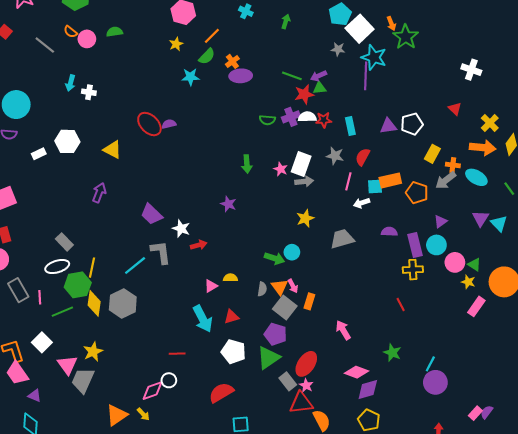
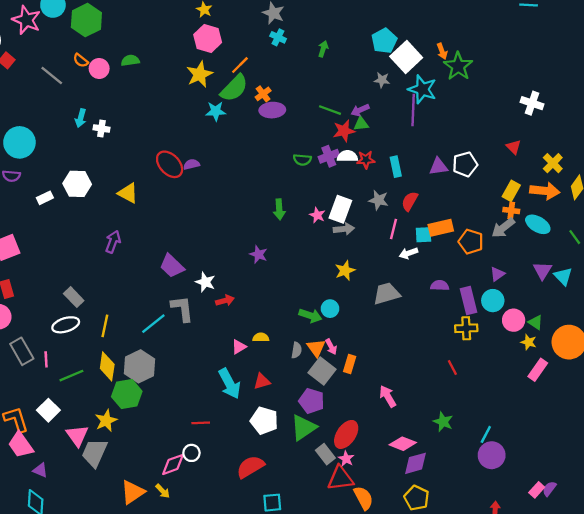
yellow star: (176, 44) -> (200, 74), size x1.6
green semicircle: (207, 56) -> (234, 88), size x1.5
yellow rectangle: (432, 154) -> (511, 191), moved
green hexagon: (78, 285) -> (127, 394), moved

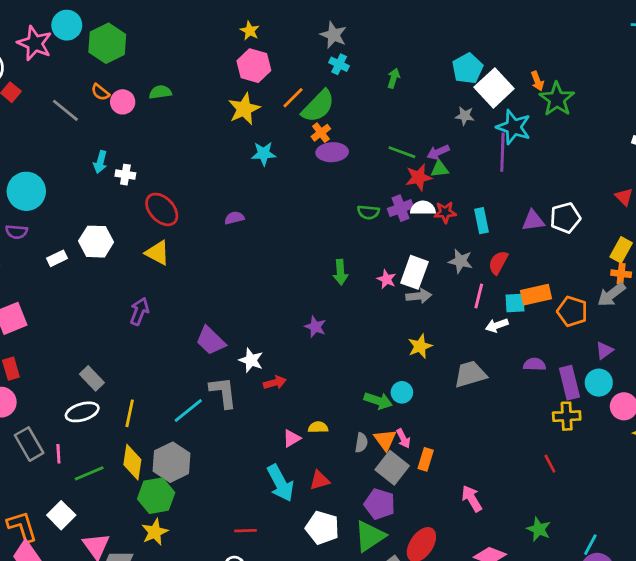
green semicircle: (234, 88) -> (318, 106), moved
red ellipse: (170, 164) -> (162, 209), moved
yellow star: (106, 421) -> (155, 532), moved

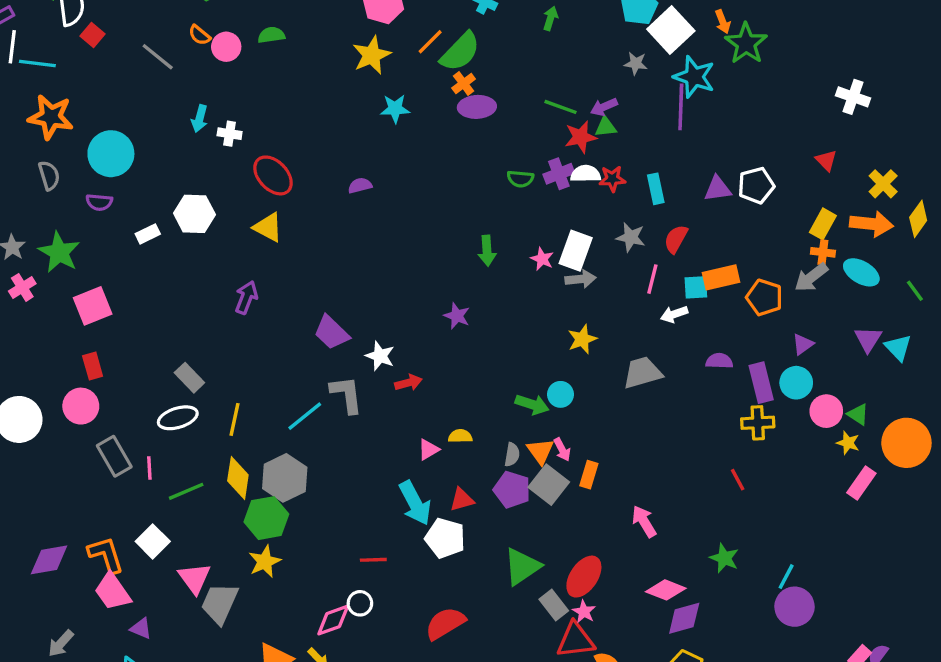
purple pentagon: (380, 504) -> (512, 490), moved
white pentagon: (322, 528) -> (445, 538), moved

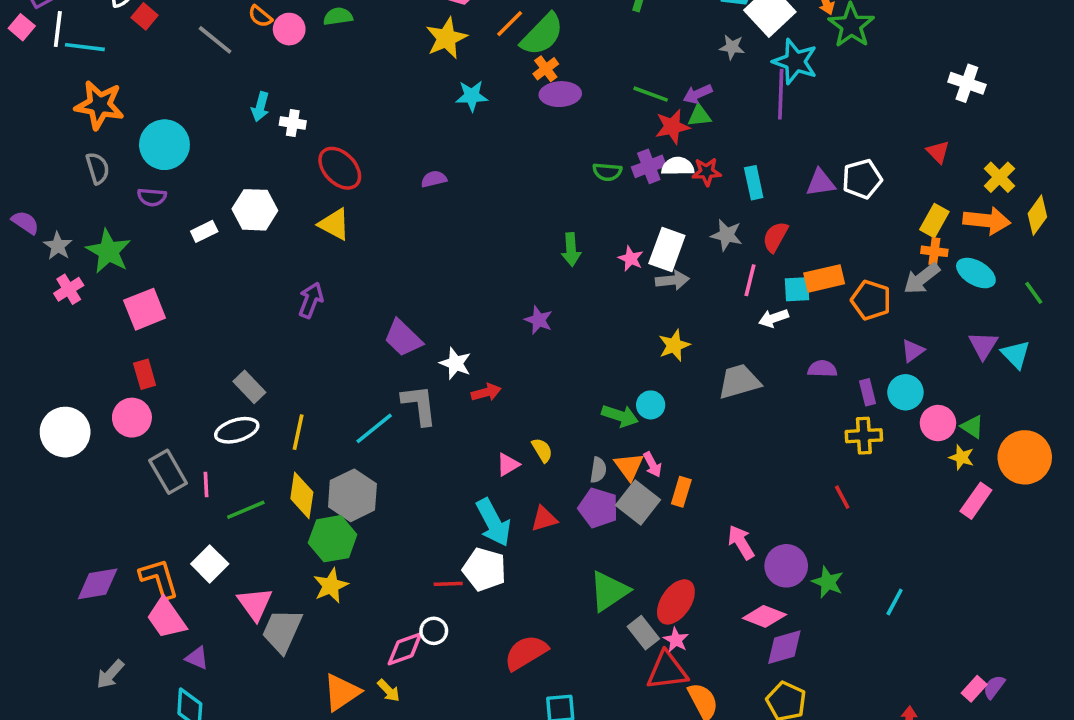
purple rectangle: (761, 383) -> (868, 392), size x0.6
yellow semicircle: (460, 436) -> (542, 450), turned 60
white pentagon: (445, 538) -> (484, 569), moved
purple circle: (795, 607) -> (786, 566), moved

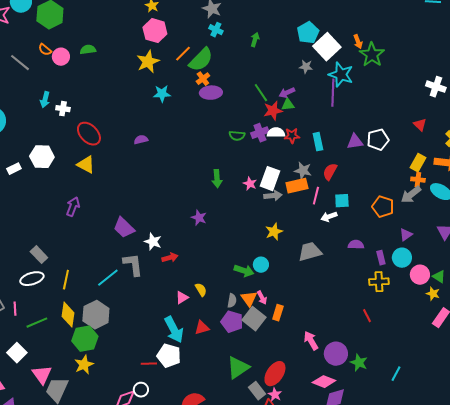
green line: (651, 94) -> (261, 93), turned 36
orange rectangle: (824, 278) -> (297, 186), moved

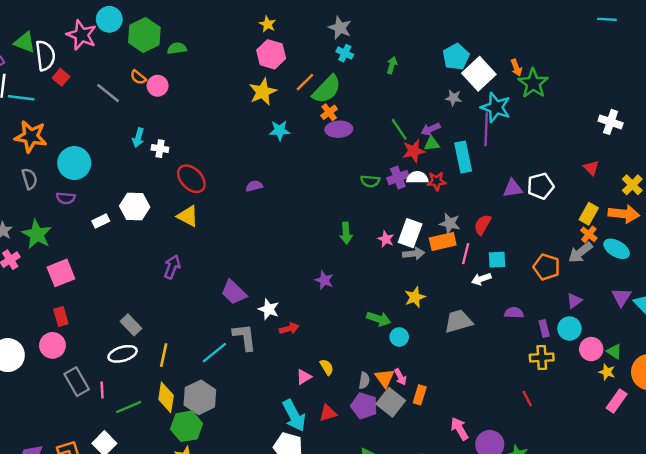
green semicircle: (88, 50) -> (177, 48), moved
cyan rectangle: (318, 142) -> (463, 157), moved, size x1.4
orange cross: (418, 180) -> (589, 234), turned 32
green arrow: (244, 271) -> (379, 319), moved

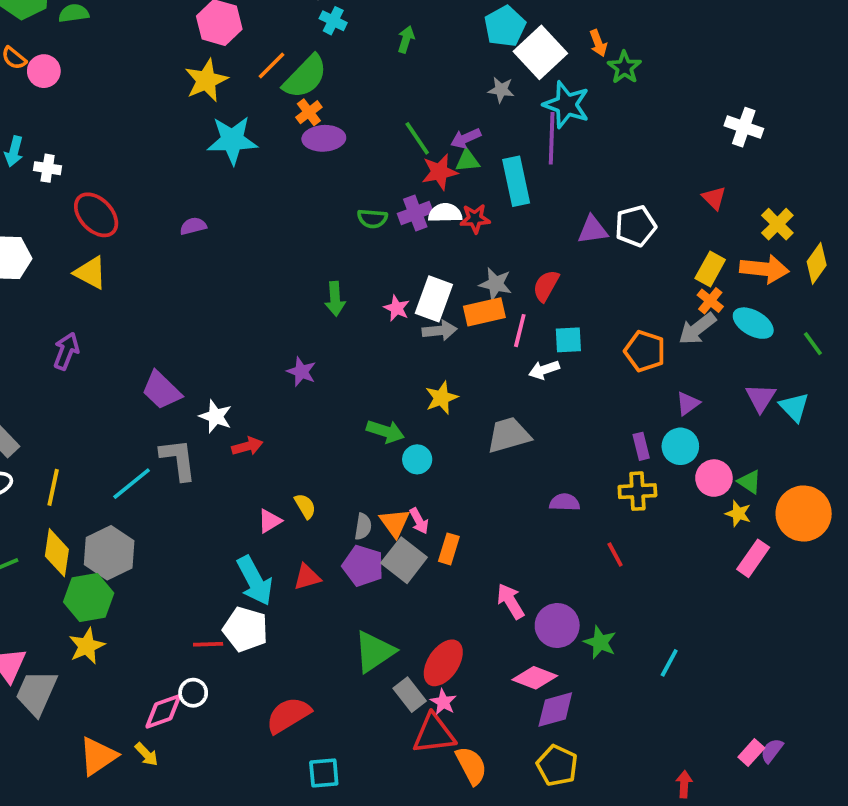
green star: (533, 83) -> (624, 67), size x0.7
cyan star: (280, 130) -> (232, 140), size x1.5
purple semicircle: (514, 313) -> (565, 502), moved

